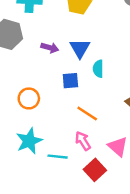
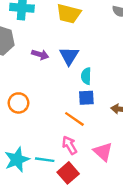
blue square: (70, 81) -> (86, 98), moved
cyan star: (29, 141) -> (17, 160), moved
red square: (95, 170) -> (68, 173), moved

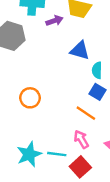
purple arrow: (40, 55) -> (54, 21), moved, turned -35
blue triangle: (69, 56) -> (80, 50), turned -45
blue square: (86, 98) -> (97, 92), turned 35

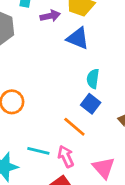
blue triangle: (80, 50) -> (78, 38), moved
cyan line: (57, 154) -> (38, 151), moved

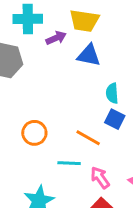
orange line: (74, 127) -> (88, 138), moved
cyan line: (38, 151) -> (69, 163), moved

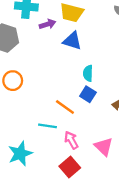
orange circle: (34, 133) -> (13, 81), moved

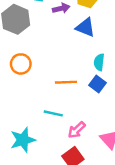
orange line: (65, 107) -> (66, 82), moved, turned -42
pink arrow: (71, 140) -> (77, 130), turned -108

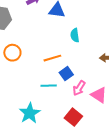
blue square: (97, 84) -> (66, 74), moved, turned 32
pink arrow: (77, 130) -> (79, 88), moved

